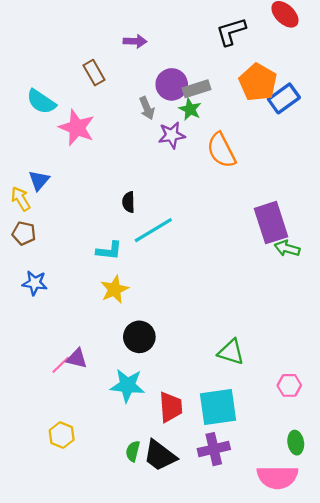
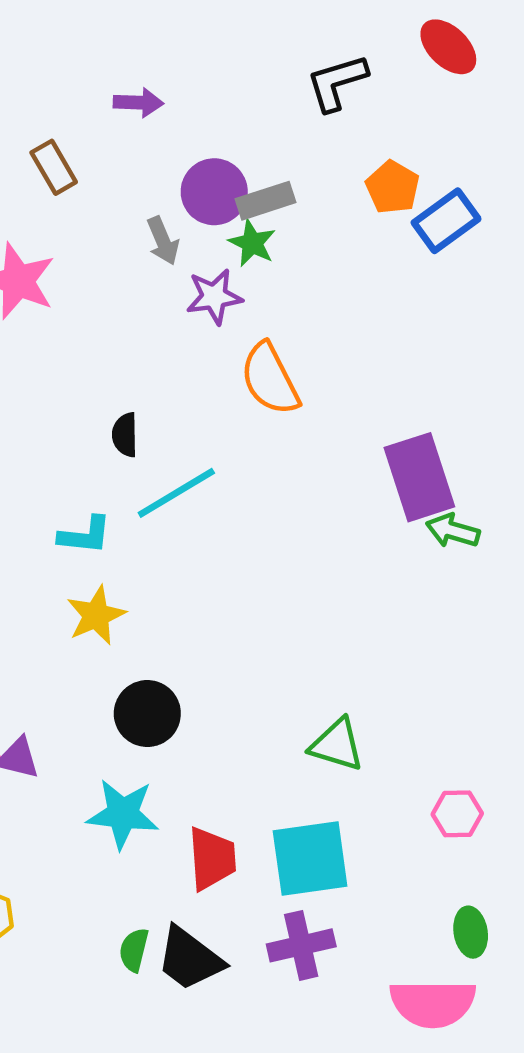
orange pentagon: (258, 82) -> (393, 187), size x0.7
orange semicircle: (221, 150) -> (270, 379), moved

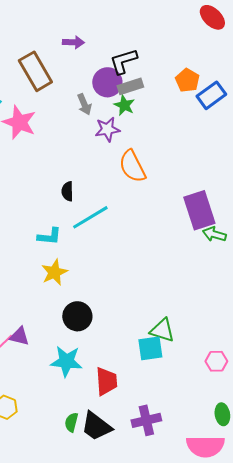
black L-shape: (337, 83) -> (123, 61), moved
brown rectangle: (54, 167) -> (35, 71), size x1.6
cyan square: (310, 858) -> (150, 348), moved, size x0.7

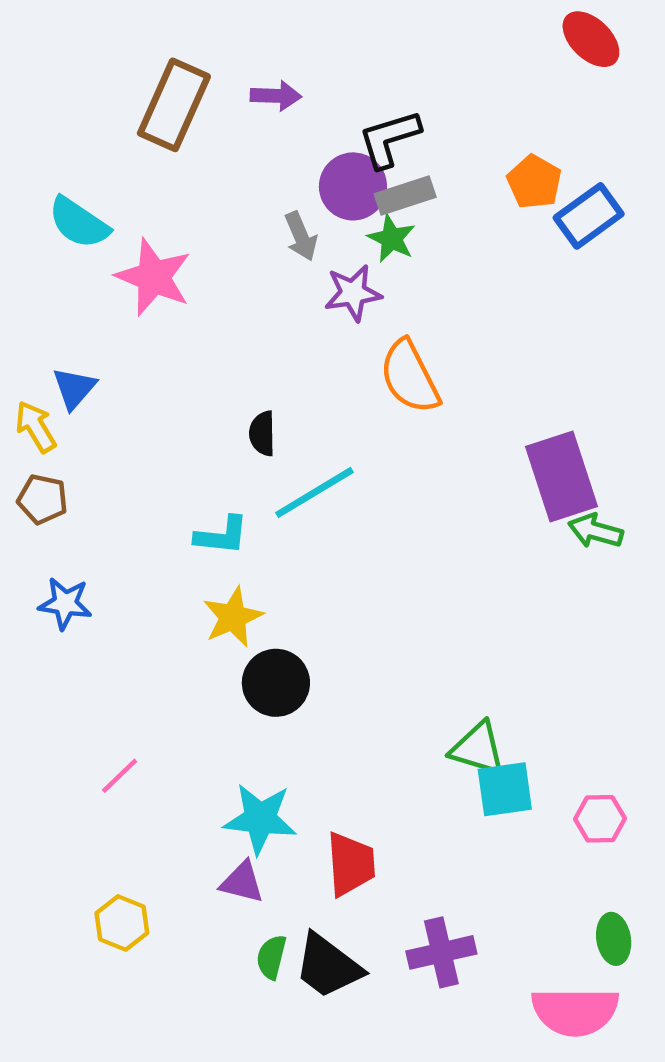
brown rectangle: (35, 71) -> (174, 105), moved, turned 54
black circle: (77, 316) -> (276, 683), moved
purple triangle: (19, 336) -> (242, 882), moved
cyan square: (150, 348) -> (505, 789), moved

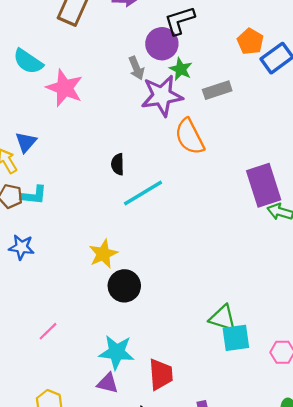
gray rectangle: (405, 196) -> (217, 90), moved
purple star: (353, 293) -> (162, 96), size x1.5
cyan L-shape: (222, 535) -> (34, 195), moved

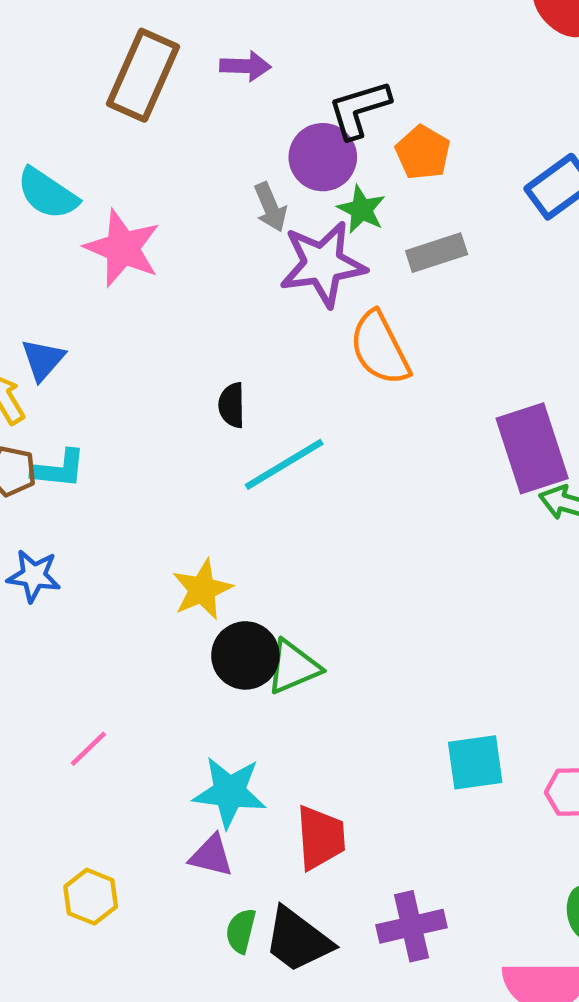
orange pentagon: (250, 42) -> (423, 153), moved
green triangle: (223, 318) -> (293, 667), moved, turned -40

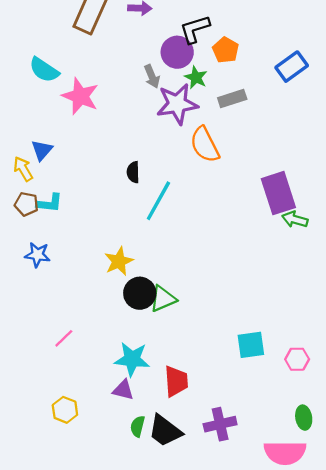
cyan line: (284, 464) -> (158, 201), turned -30

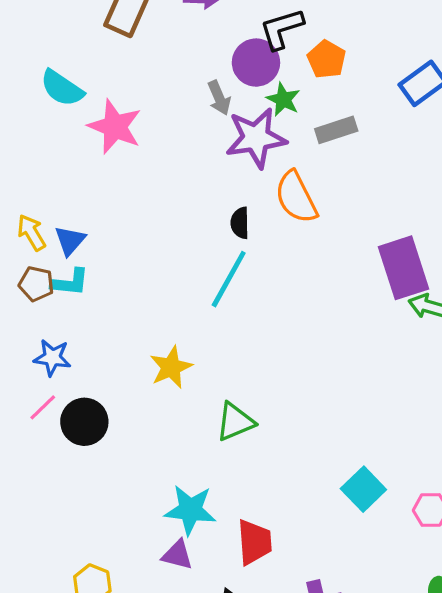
blue triangle: (42, 150) -> (70, 241), moved
black semicircle: (133, 172) -> (240, 223), moved
black circle: (140, 293) -> (84, 422), moved
pink line: (64, 338) -> (43, 407), moved
cyan square: (251, 345) -> (363, 489), turned -36

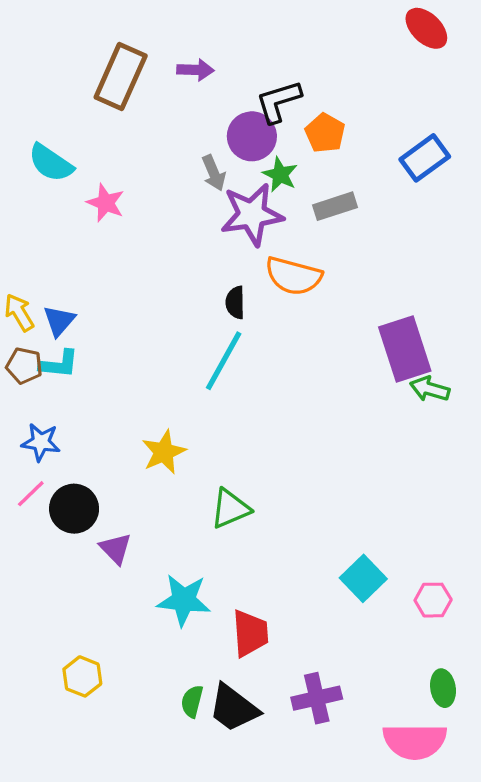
pink star: (115, 127) -> (106, 203), size x0.7
orange semicircle: (296, 197) -> (293, 276), turned -48
purple triangle: (177, 555) -> (116, 549), moved, turned 32

